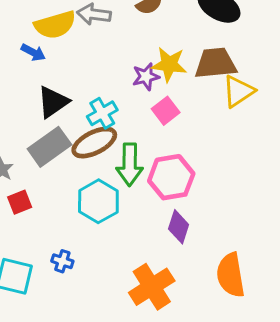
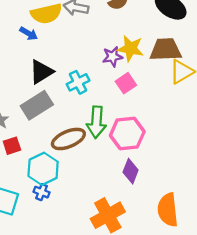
brown ellipse: (94, 143) -> (68, 139), moved
cyan hexagon: (98, 201) -> (43, 169), moved

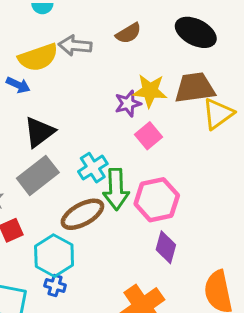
cyan cross: (78, 82) -> (93, 168), moved

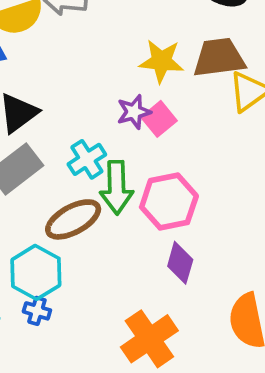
purple star: (128, 104) -> (134, 112), moved

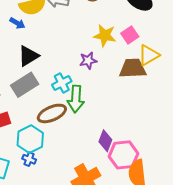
brown trapezoid: (219, 58) -> (133, 68), moved
pink square: (159, 119) -> (130, 35), moved
pink hexagon: (169, 201) -> (123, 155), moved

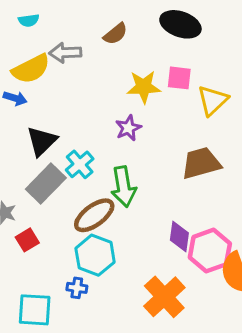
pink square: (130, 35) -> (179, 78), turned -36
brown trapezoid: (133, 68) -> (201, 163), moved
cyan cross: (62, 83) -> (80, 164), moved
cyan hexagon: (30, 139) -> (95, 255), moved

